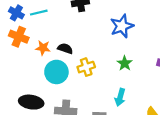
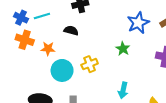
blue star: (122, 26) -> (138, 23), moved
black semicircle: (65, 49) -> (71, 31), moved
green star: (125, 63) -> (123, 49), moved

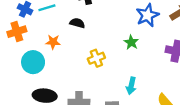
orange cross: (25, 40) -> (17, 32), moved, turned -36
cyan circle: (62, 70) -> (33, 62), moved

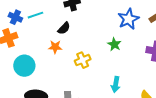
black semicircle: (77, 23) -> (64, 28), turned 120
orange star: (53, 42) -> (55, 47), moved

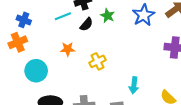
cyan line: (35, 15) -> (63, 16), moved
black semicircle: (64, 28) -> (86, 24), moved
green star: (114, 44) -> (108, 16), moved

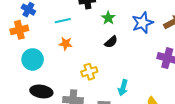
cyan line: (63, 16) -> (63, 21), moved
black semicircle: (86, 24) -> (111, 42), moved
yellow cross: (98, 61) -> (89, 72), moved

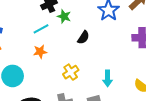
green star: (108, 18) -> (64, 16), moved
cyan line: (63, 21) -> (41, 29), moved

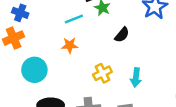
cyan arrow: (108, 78) -> (136, 77), moved

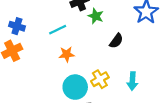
cyan line: (74, 19) -> (58, 30), moved
cyan circle: (34, 70) -> (75, 87), moved

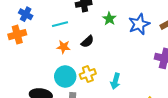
green star: (96, 16) -> (109, 19), moved
black semicircle: (116, 41) -> (87, 42), moved

